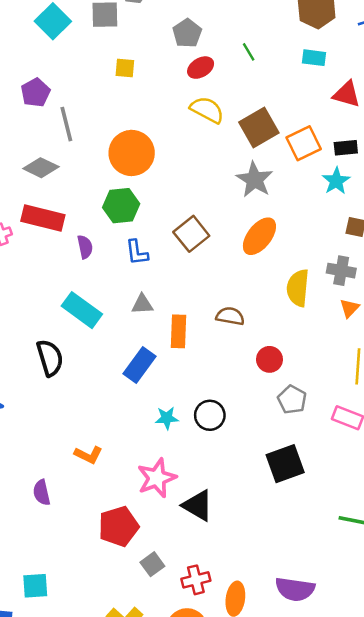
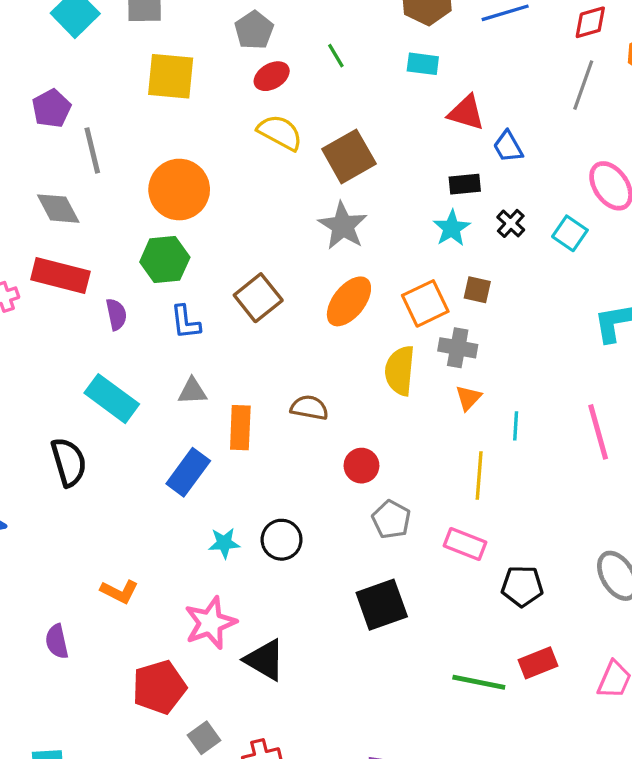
yellow square: (125, 68) -> (171, 76), size x1.8
orange square: (304, 143) -> (425, 303), moved
gray diamond: (41, 168) -> (58, 209), turned 36

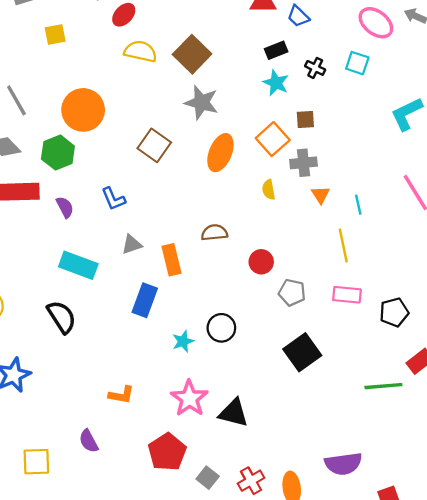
yellow square: (171, 76) -> (55, 35), size x0.6
green hexagon: (165, 260) -> (58, 153), moved
brown square: (258, 298) -> (154, 145), moved
yellow semicircle: (400, 371) -> (269, 190), size x0.6

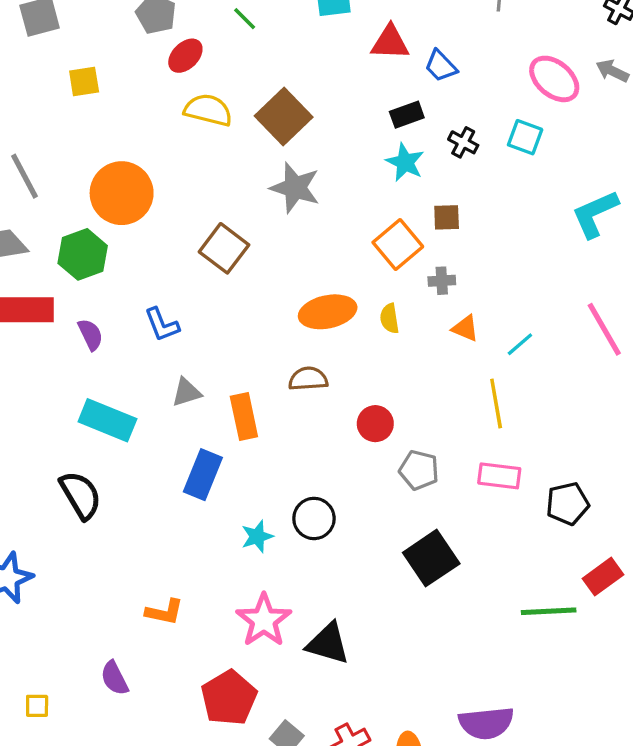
orange ellipse: (220, 153) -> (328, 312), moved, turned 54
gray cross: (304, 163) -> (442, 281), size x0.7
orange triangle: (321, 195) -> (465, 328), turned -36
cyan line: (358, 205) -> (520, 344), turned 60
yellow square: (36, 462) -> (37, 706), size x0.6

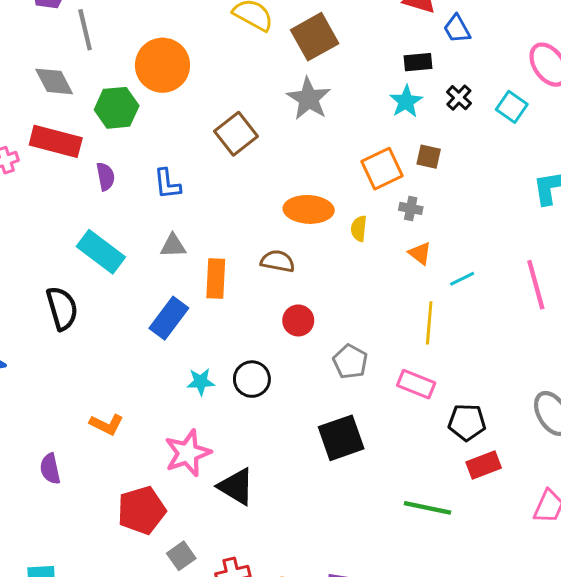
red circle: (375, 424) -> (298, 320), moved
red rectangle: (603, 577) -> (484, 465), moved

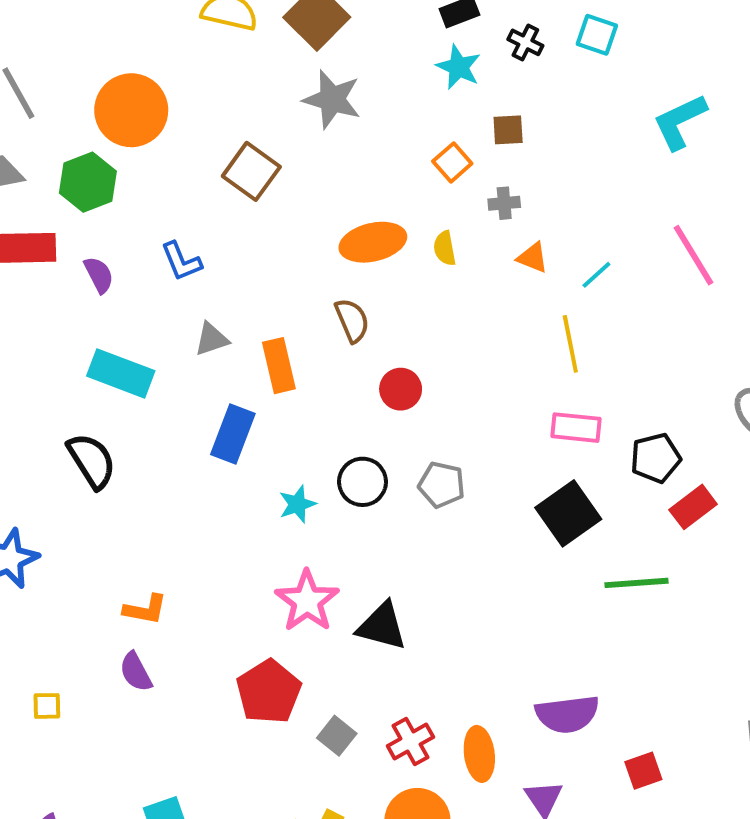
orange square: (382, 169) -> (452, 162), size x0.7
brown semicircle: (278, 261) -> (352, 320), turned 72
gray pentagon: (350, 362) -> (442, 485), moved
orange L-shape: (107, 424) -> (145, 609), moved
black square: (341, 438) -> (568, 513), moved

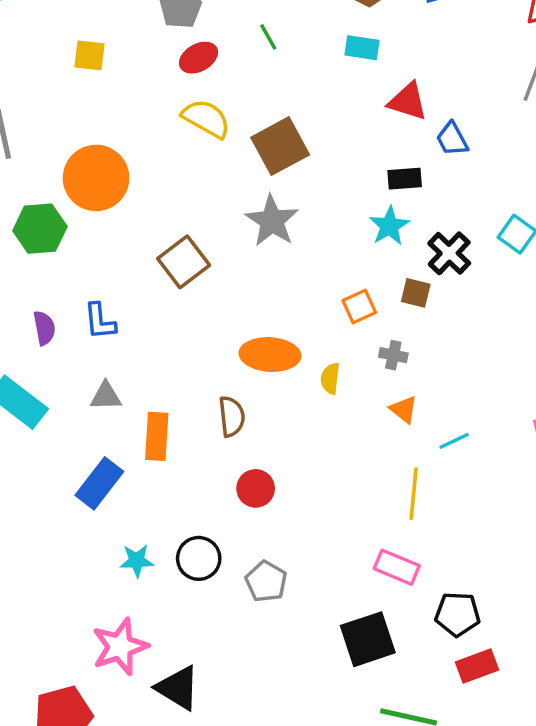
black cross: (525, 42) -> (449, 253), moved, size x1.4
purple semicircle: (99, 275) -> (44, 328), moved

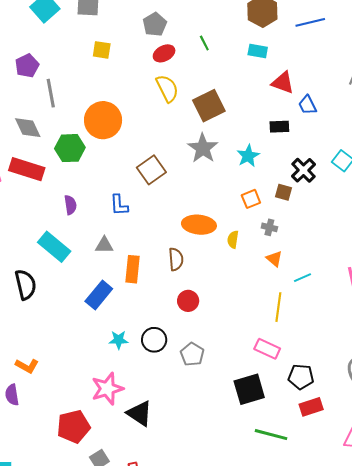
yellow semicircle: (206, 119) -> (167, 88), turned 32
cyan star: (389, 226) -> (248, 156), moved
blue L-shape: (100, 321) -> (119, 205), moved

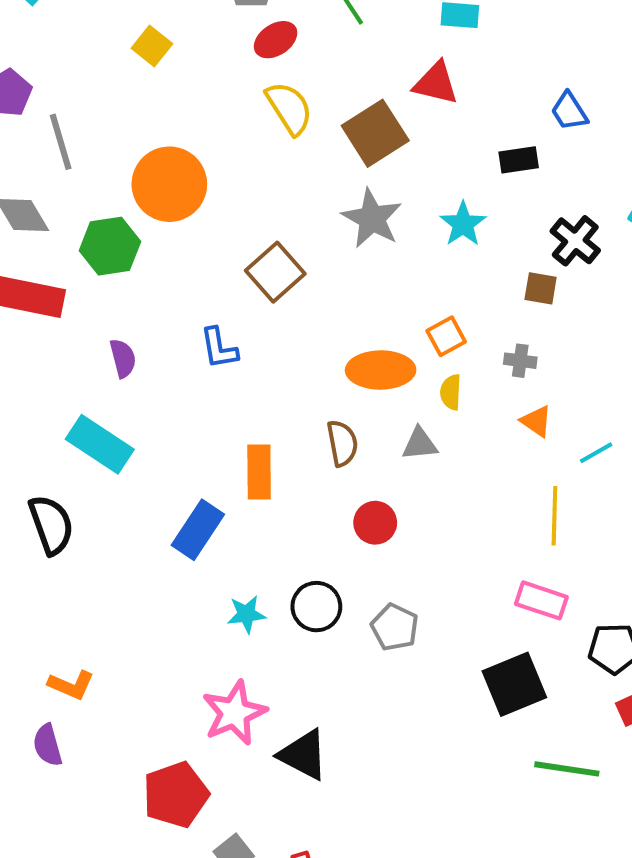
yellow square: (102, 50) -> (152, 46), turned 36
red triangle: (283, 83) -> (436, 83), moved
orange square: (251, 199) -> (446, 336), moved
gray triangle: (104, 245) -> (420, 444), moved

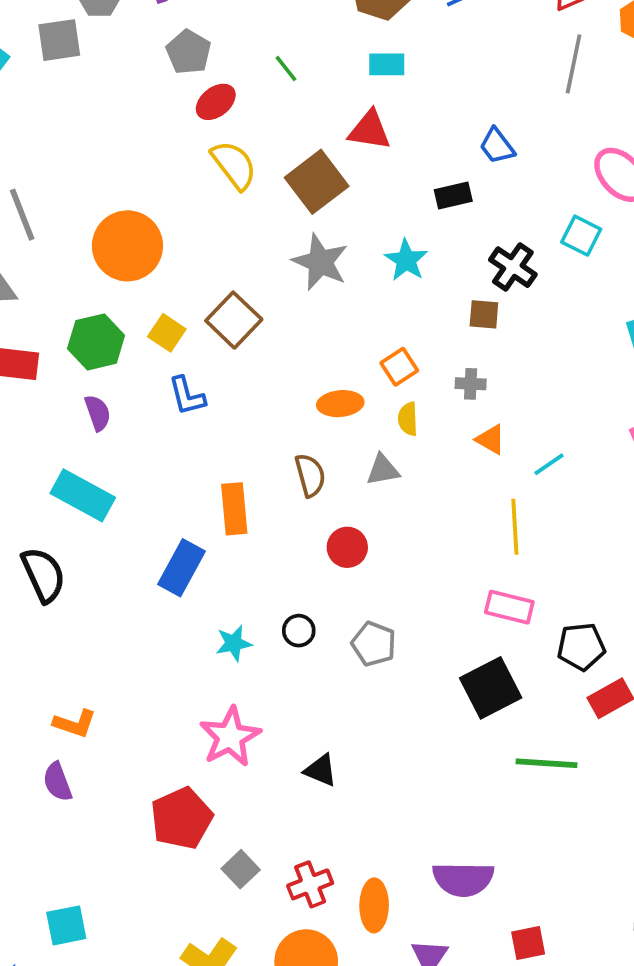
yellow square: (152, 46) -> (167, 333), moved
green hexagon: (110, 246) -> (96, 342), moved
orange ellipse: (381, 370) -> (340, 404), size x0.7
black circle: (316, 607) -> (299, 631), size x0.7
black triangle: (303, 755) -> (321, 770), moved, size x0.7

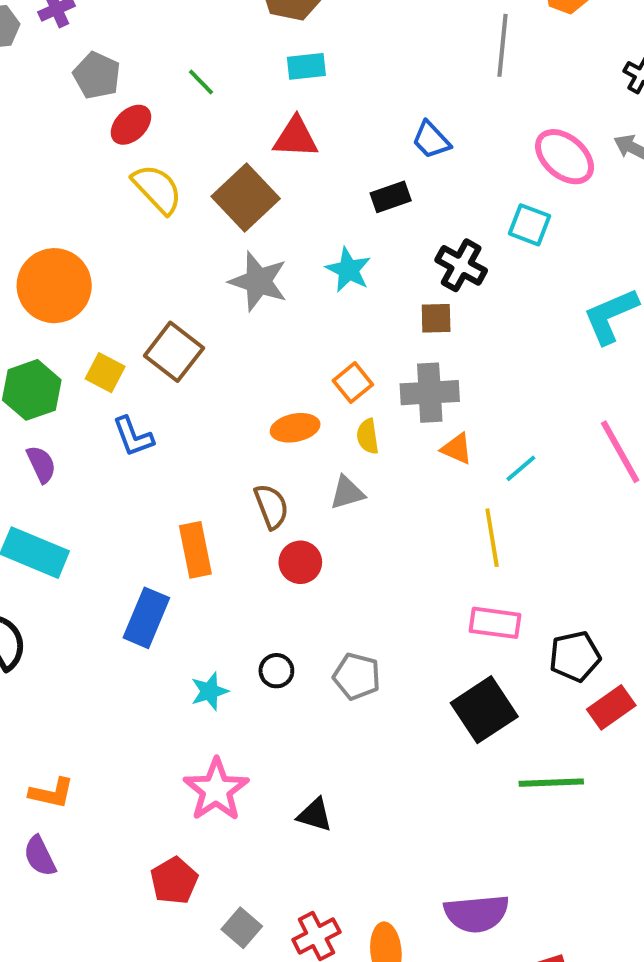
gray cross: (471, 384) -> (430, 393), size x1.8
red circle: (347, 547) -> (300, 562), moved
red pentagon: (182, 818) -> (174, 881), size x0.7

